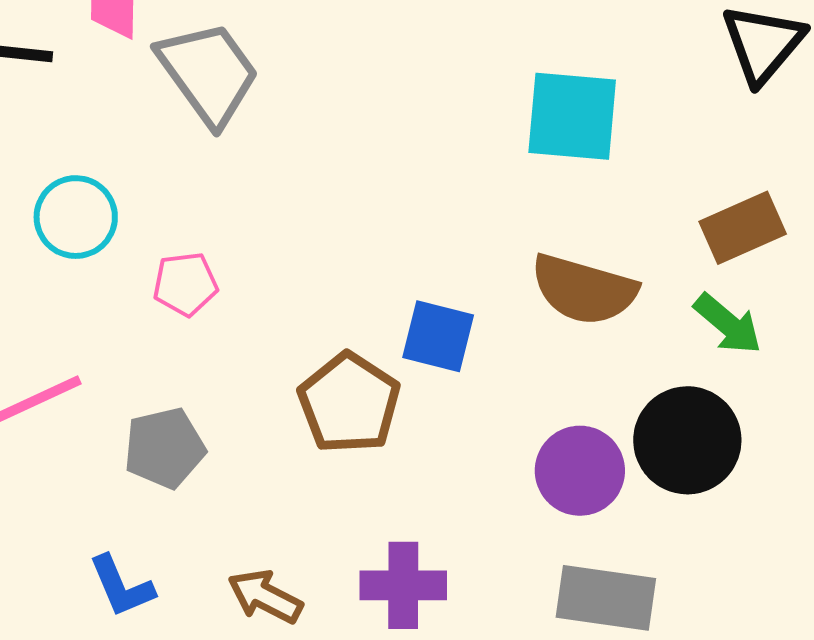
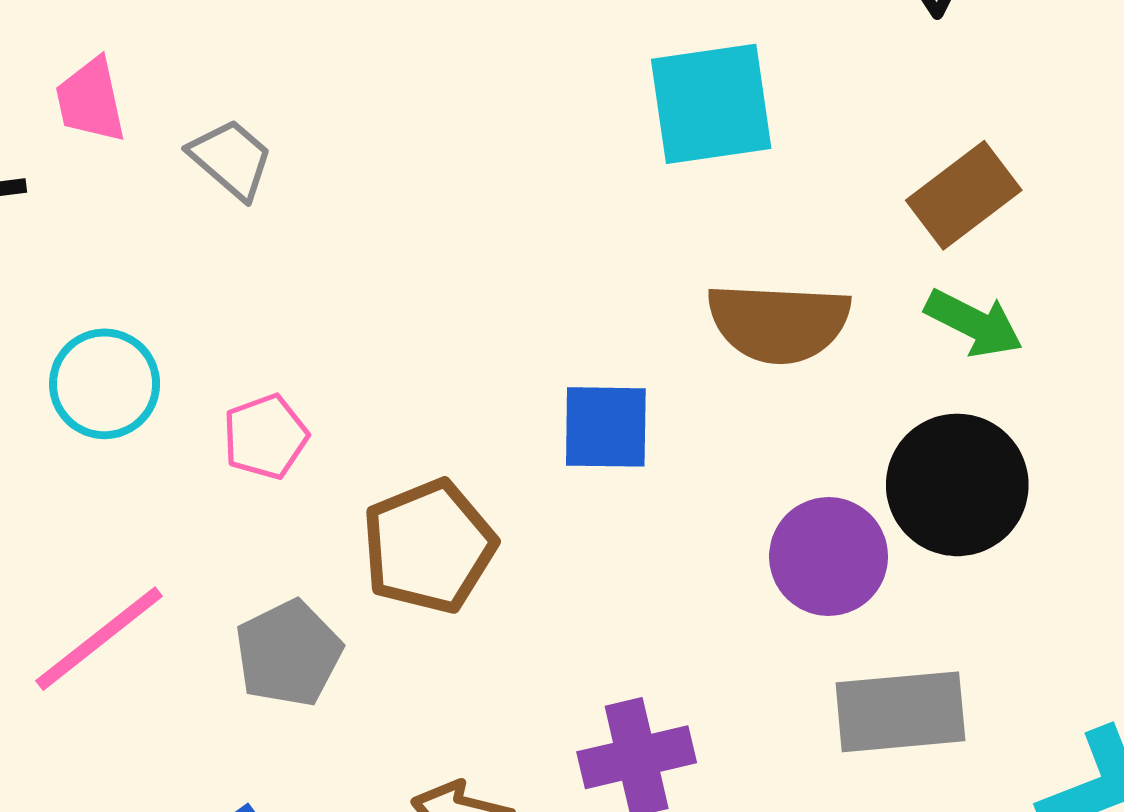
gray trapezoid: (208, 73) -> (231, 159), size x0.6
brown pentagon: (349, 403) -> (429, 546), moved, turned 30

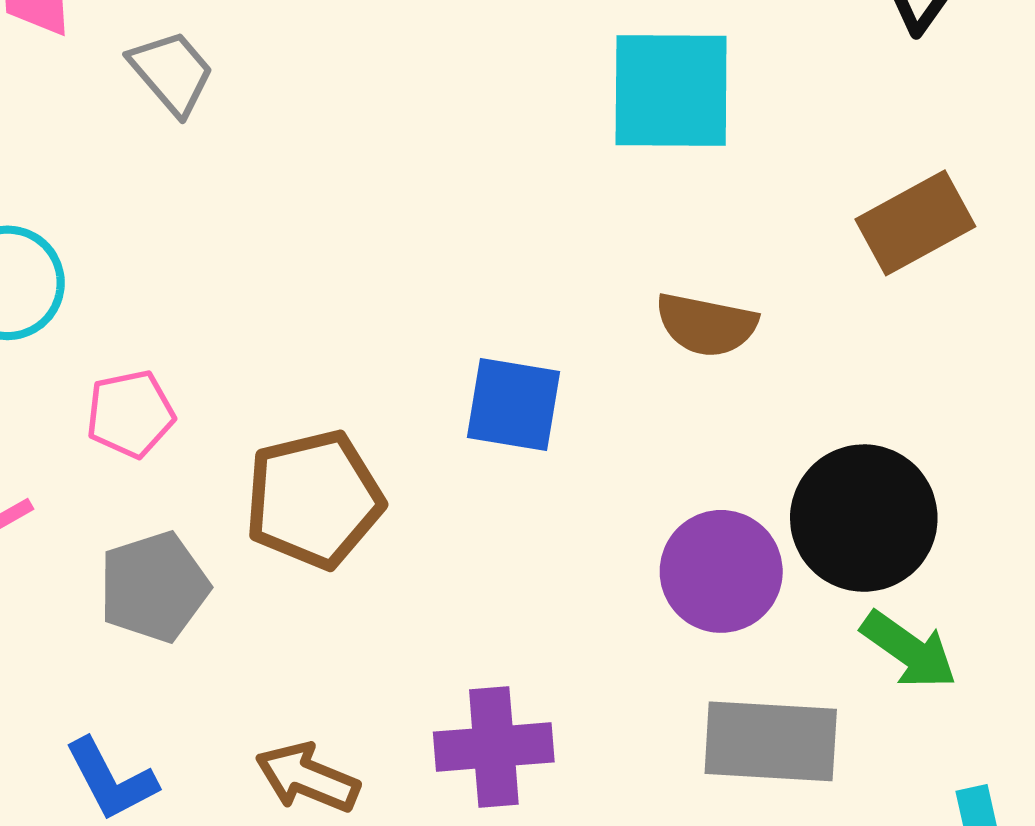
brown semicircle: (779, 323) -> (706, 325), size x0.7
green arrow: (974, 323) -> (909, 650), moved
pink pentagon: (265, 437) -> (130, 414), moved

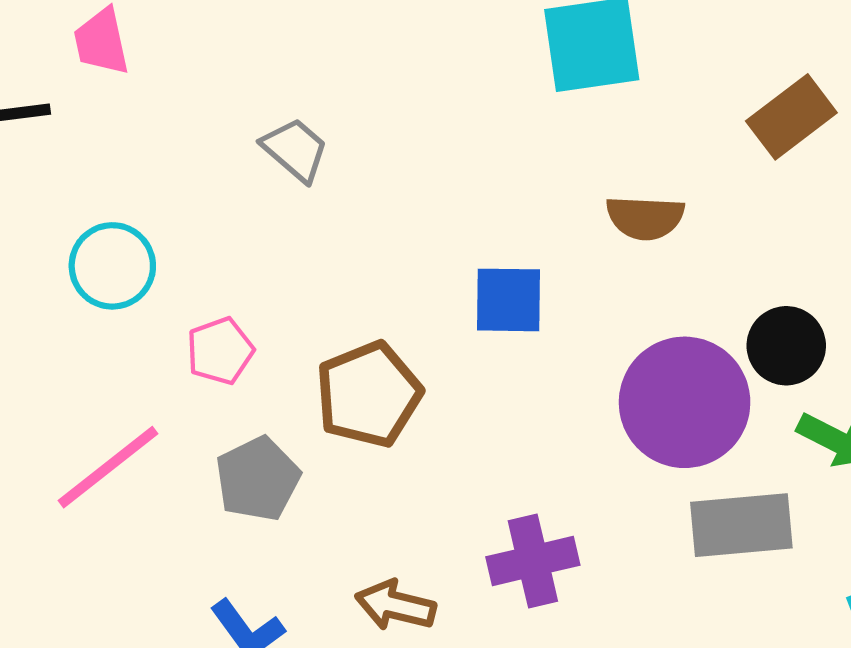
gray trapezoid: (172, 72) -> (295, 150), moved
black circle: (864, 518) -> (786, 346), size x0.7
purple circle: (721, 571) -> (685, 402), size x1.4

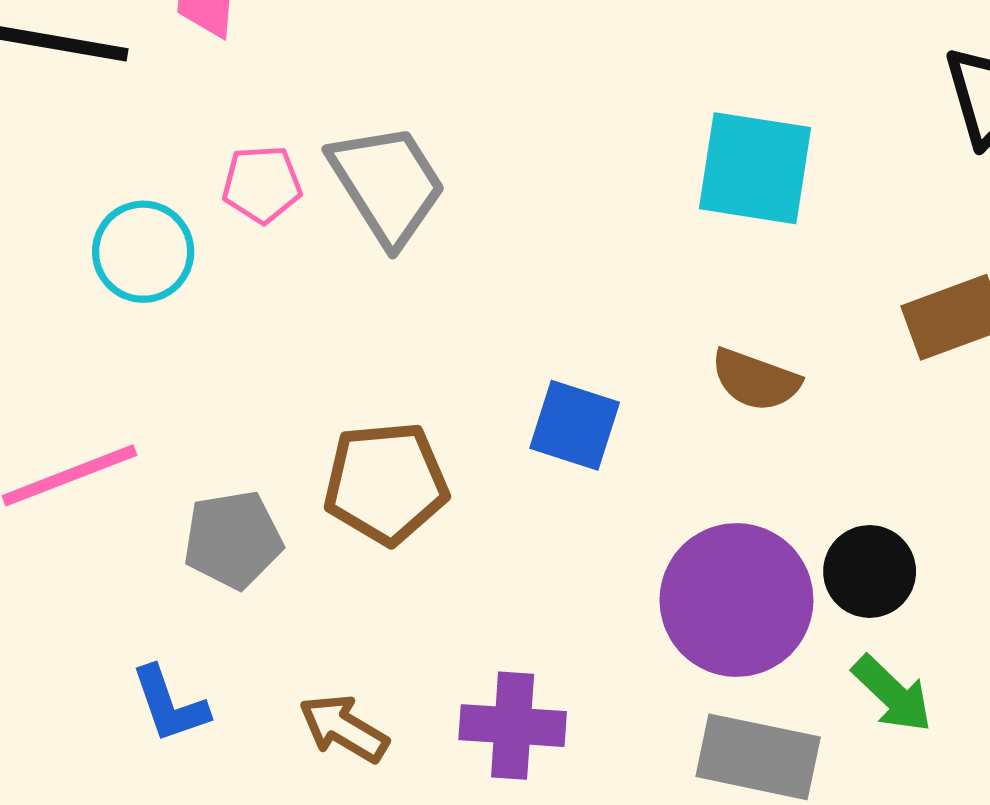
gray trapezoid: (295, 150) -> (387, 184), size x1.6
pink pentagon: (220, 351) -> (262, 184), moved

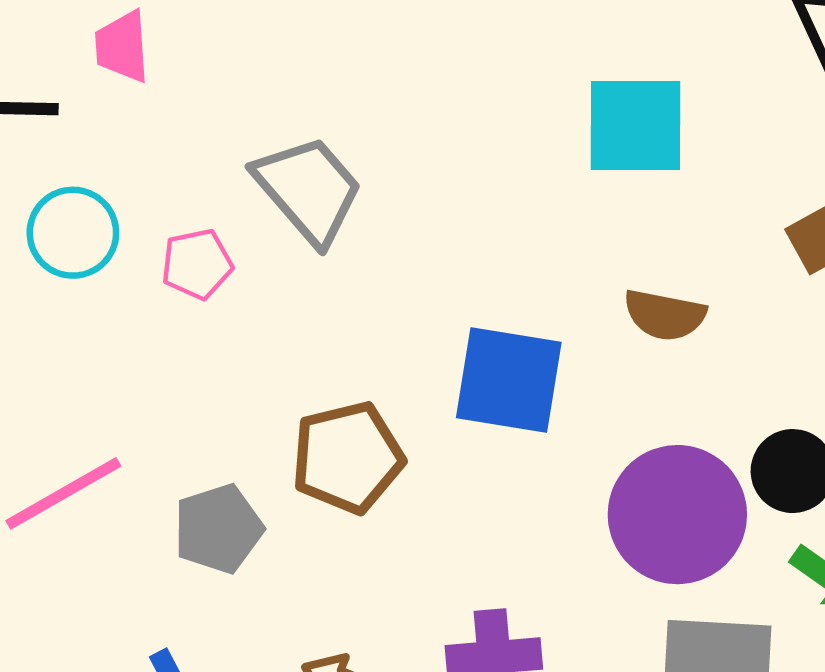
pink pentagon: (262, 184) -> (197, 264), moved
cyan circle: (143, 252) -> (73, 233), moved
blue square: (575, 425) -> (509, 380), size x1.4

